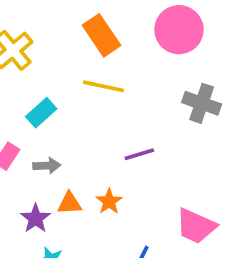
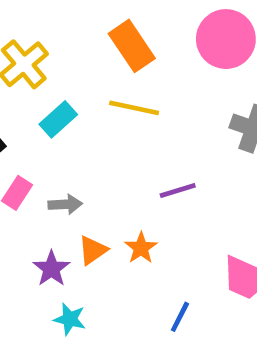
cyan rectangle: (41, 113) -> (58, 119), moved
orange triangle: (69, 203) -> (93, 250), turned -32

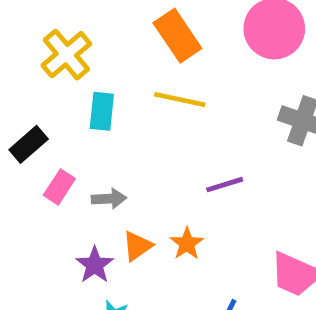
cyan rectangle: (58, 119) -> (102, 111), turned -42

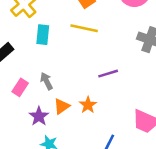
pink rectangle: (59, 187) -> (20, 87), moved
gray arrow: (109, 199) -> (46, 81), turned -114

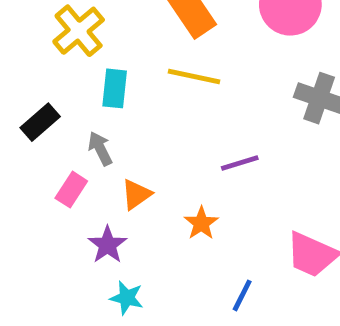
gray arrow: (46, 81) -> (100, 149), moved
orange triangle: (62, 106) -> (136, 194), moved

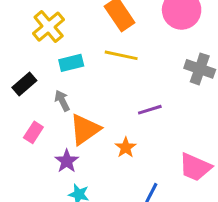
cyan rectangle: (115, 88) -> (71, 63), turned 70
pink rectangle: (71, 190) -> (33, 132), moved
orange triangle: (136, 194) -> (85, 129), size x1.6

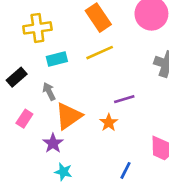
yellow cross: (49, 27) -> (37, 28), turned 32
yellow line: (121, 55) -> (100, 53), turned -36
orange star: (126, 147) -> (109, 123), moved

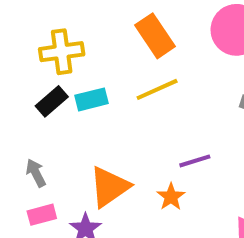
black rectangle: (17, 77) -> (52, 101), moved
gray arrow: (49, 91) -> (36, 173), moved
pink rectangle: (24, 119) -> (42, 215), moved, turned 42

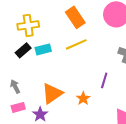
purple line: (195, 161) -> (104, 80), moved, turned -56

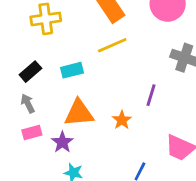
cyan rectangle: (43, 49) -> (72, 70), moved
black rectangle: (23, 50) -> (30, 72), moved
orange triangle: (52, 93) -> (79, 113), turned 30

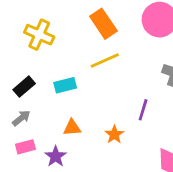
yellow cross: (46, 19) -> (39, 35), turned 32
gray arrow: (28, 103) -> (21, 118), turned 78
orange triangle: (79, 113) -> (72, 128), size x0.6

